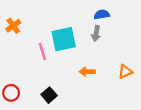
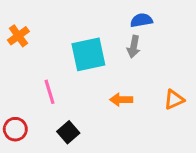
pink line: (42, 51) -> (50, 92), moved

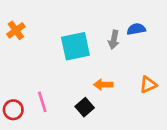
blue semicircle: (141, 20) -> (136, 29), moved
pink line: (50, 92) -> (42, 102), moved
black square: (68, 132) -> (85, 107), moved

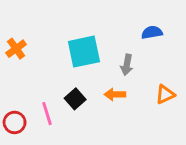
orange cross: (16, 30) -> (16, 49), moved
gray arrow: (114, 40) -> (127, 65), moved
black square: (85, 107) -> (75, 99), moved

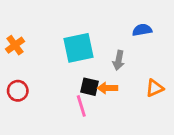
black square: (75, 99) -> (90, 87), moved, turned -36
pink line: (47, 114) -> (81, 106), moved
red circle: (15, 122) -> (18, 91), moved

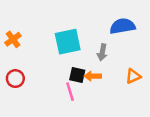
blue semicircle: (142, 30) -> (122, 26), size x1.5

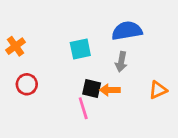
blue semicircle: (122, 26) -> (127, 31), moved
cyan square: (68, 42) -> (80, 49), size x0.7
red circle: (15, 79) -> (27, 84), moved

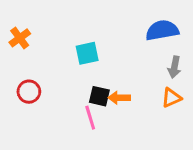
blue semicircle: (127, 31) -> (162, 30), moved
orange cross: (15, 46) -> (20, 38), moved
gray arrow: (121, 62) -> (174, 67), moved

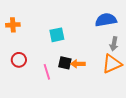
orange cross: (20, 38) -> (13, 25), turned 32
orange triangle: (171, 98) -> (112, 64), size x1.5
pink line: (90, 118) -> (47, 72), moved

